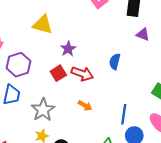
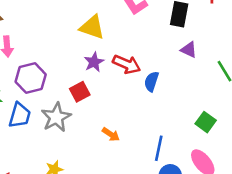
yellow triangle: (43, 25) -> (92, 27), moved
red arrow: (82, 74) -> (127, 64), moved
gray star: (43, 110) -> (56, 117), moved

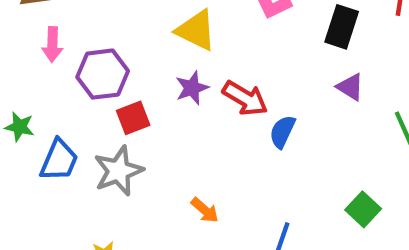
purple hexagon: (31, 78) -> (103, 74), moved
red square: (80, 92) -> (133, 118), moved

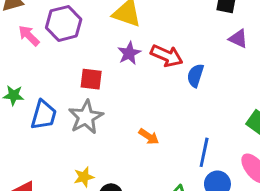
pink arrow: (52, 44) -> (29, 36), turned 140
purple hexagon: (103, 74) -> (64, 23), moved
red square: (133, 118) -> (91, 79), turned 35

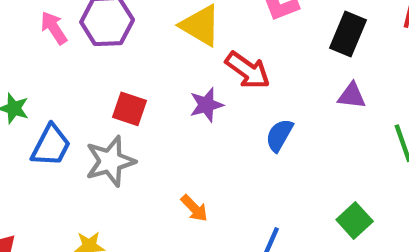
purple triangle: (238, 39) -> (352, 96), turned -30
purple star: (129, 53) -> (206, 105), moved
red arrow: (167, 56) -> (248, 70), moved

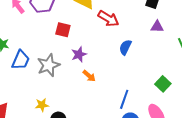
purple star: (206, 105) -> (79, 54), moved
red square: (130, 109) -> (63, 30), moved
orange arrow: (194, 208) -> (89, 76), moved

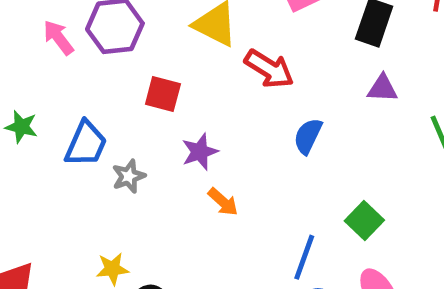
blue trapezoid: (21, 60) -> (86, 144), moved
gray star: (49, 65) -> (129, 176), size x0.6
green square: (163, 84) -> (364, 220), moved

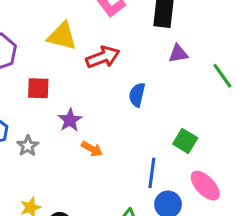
red arrow: (269, 69) -> (103, 57), turned -40

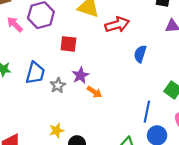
purple star: (70, 120) -> (80, 75), moved
orange arrow: (92, 149) -> (94, 92), moved

